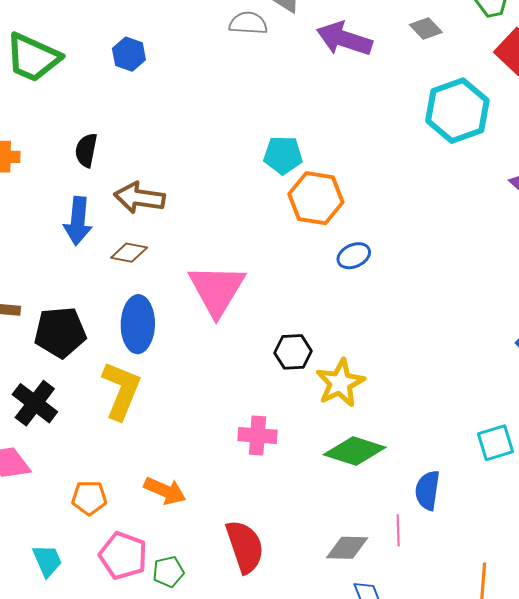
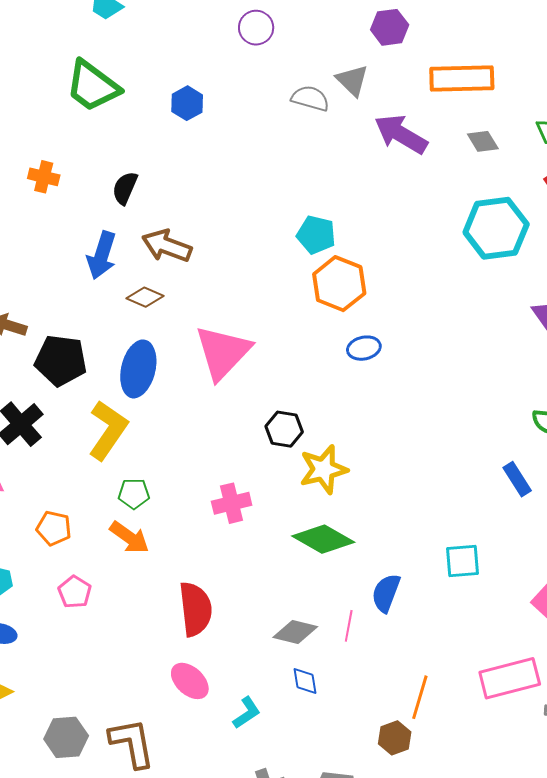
pink cross: (257, 435) -> (232, 503), turned -30
pink pentagon: (123, 556) -> (75, 592), size x0.7
green pentagon: (168, 572) -> (134, 494), moved

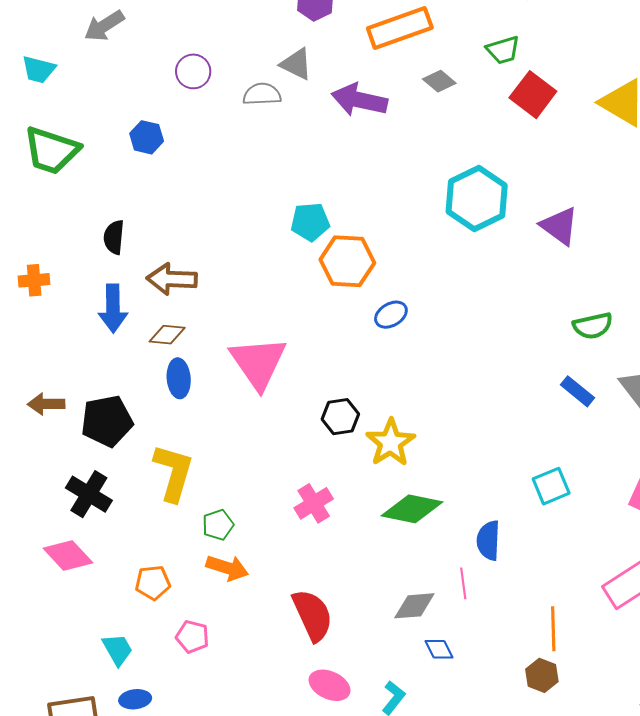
purple circle: (256, 28) -> (193, 71), moved
orange cross: (44, 177) -> (34, 280), moved
cyan hexagon: (496, 228) -> (477, 199), moved
blue ellipse: (138, 369) -> (179, 378), moved, size x0.7

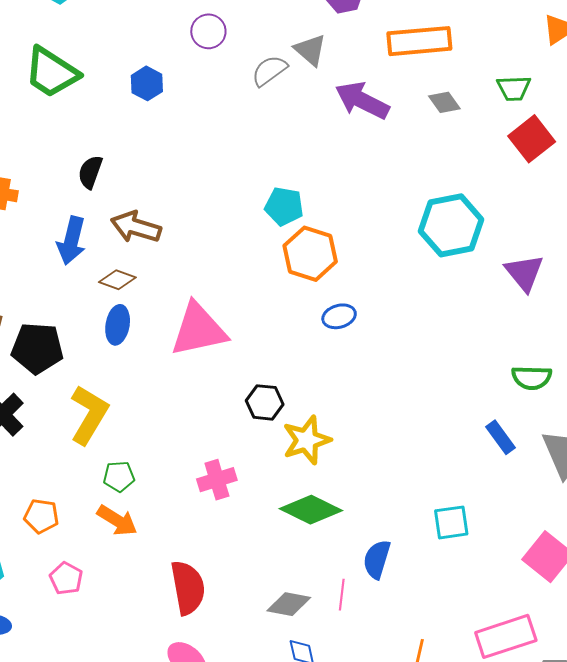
gray semicircle: (262, 94) -> (269, 71), turned -48
pink triangle: (258, 363) -> (198, 330), turned 38

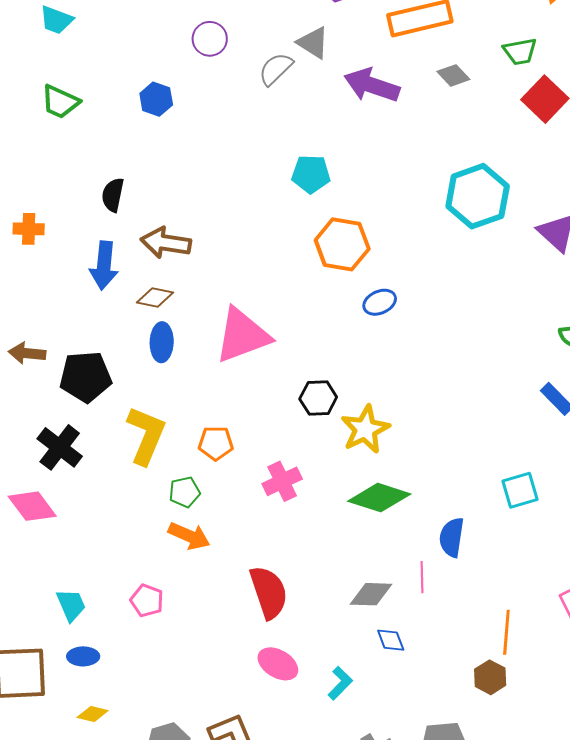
green trapezoid: (51, 72) -> (60, 102), size x0.7
cyan pentagon: (284, 206) -> (311, 174), moved
orange pentagon: (41, 516) -> (216, 443), moved

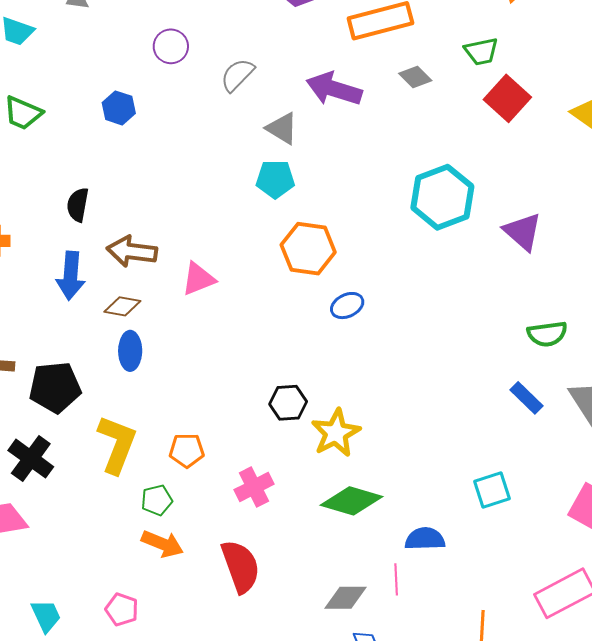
gray triangle: (313, 43) -> (282, 128), moved
pink triangle: (242, 335) -> (198, 279), moved, size x0.6
blue semicircle: (452, 537) -> (425, 539), turned 81
red semicircle: (269, 592) -> (241, 566), moved

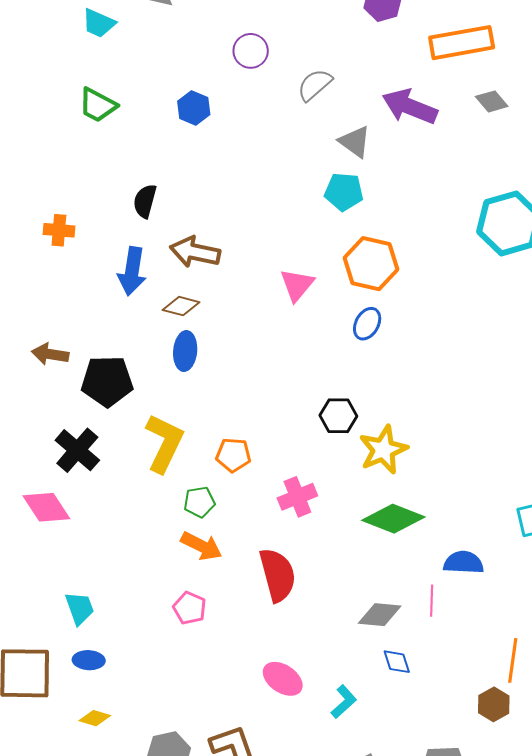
pink triangle: (198, 279) -> (297, 285), moved, turned -33
blue ellipse: (347, 306) -> (367, 324), moved, turned -40
pink pentagon: (122, 609) -> (190, 608), moved

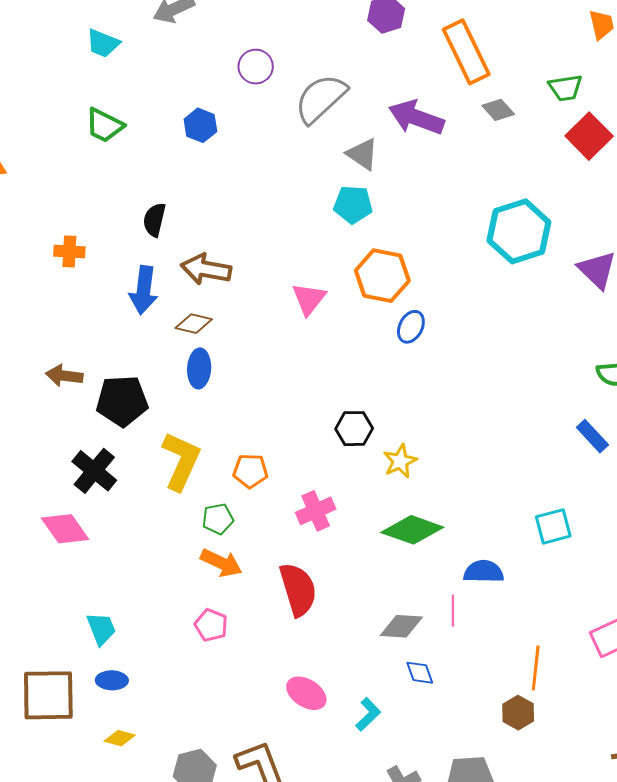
orange rectangle: (462, 43) -> (466, 52), turned 76
gray semicircle: (315, 85) -> (321, 98), size x1.5
blue ellipse: (367, 324) -> (411, 327), moved
yellow star: (383, 450) -> (400, 461), size x0.7

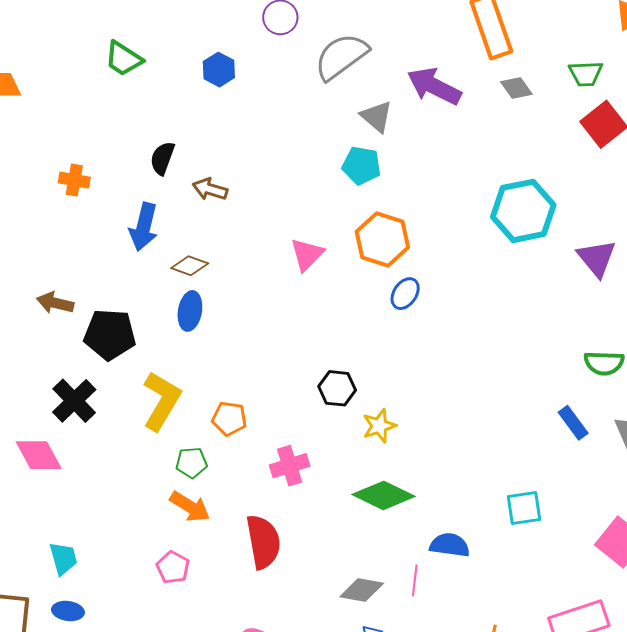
brown arrow: (206, 269) -> (210, 189), moved, size x0.7

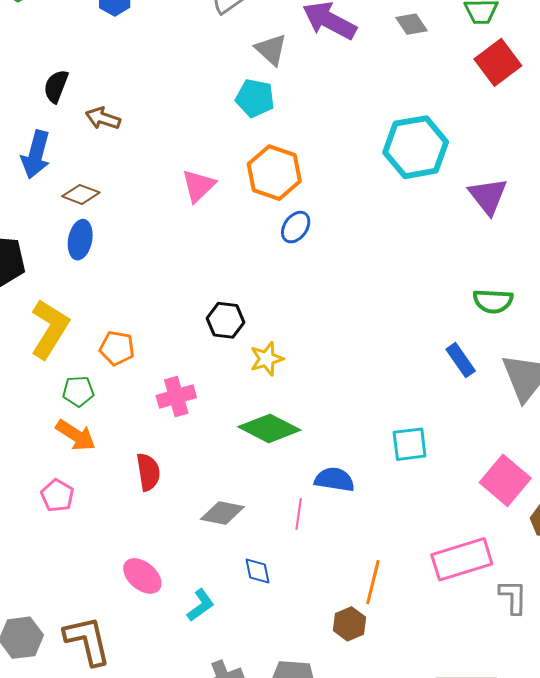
red semicircle: (263, 542) -> (148, 472), size x0.7
gray diamond: (362, 590) -> (222, 513), moved

